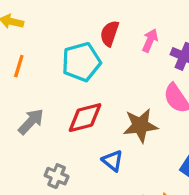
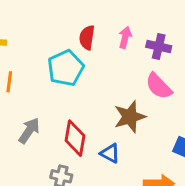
red diamond: (85, 118) -> (75, 138), moved, turned -56

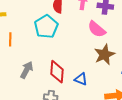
pink semicircle: (159, 86) -> (97, 29), moved
brown star: (130, 117) -> (104, 55), moved

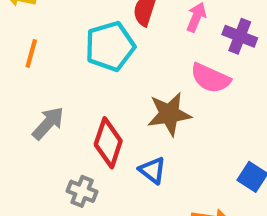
pink semicircle: (97, 29) -> (210, 78), turned -30
brown star: (104, 55) -> (169, 114), moved

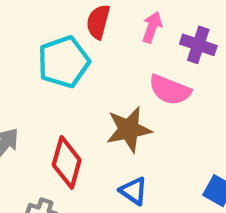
blue triangle: (152, 170) -> (134, 191), moved

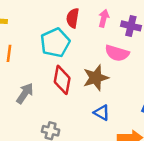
red diamond: (67, 162) -> (62, 80), moved

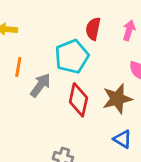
gray arrow: (25, 93) -> (40, 85), moved

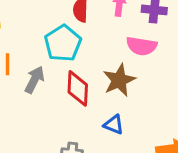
blue triangle: (123, 139) -> (114, 125), moved

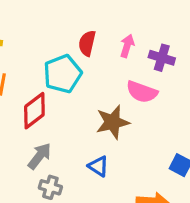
gray arrow: (34, 80) -> (40, 156), moved
red diamond: (78, 88) -> (34, 111), moved, turned 39

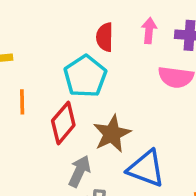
brown star: (113, 122) -> (112, 134), moved
blue triangle: (98, 166) -> (146, 168), size x1.6

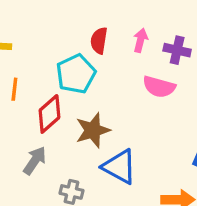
gray arrow: (80, 171) -> (35, 161), moved

